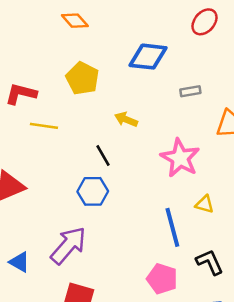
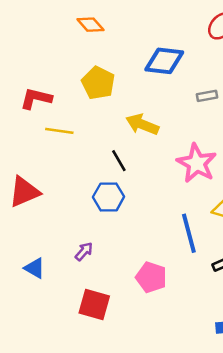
yellow arrow: (126, 119) -> (142, 124), size x1.4
purple arrow: (68, 245) -> (84, 251), size x0.5
pink pentagon: (162, 279) -> (151, 277), moved

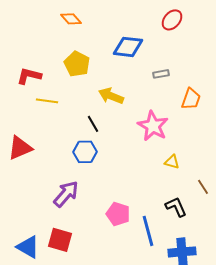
blue line: (189, 233) -> (148, 231), moved
purple arrow: (84, 251) -> (66, 194), size x1.8
blue triangle: (35, 268) -> (28, 247), moved, size x1.4
red square: (94, 304) -> (60, 240), moved

